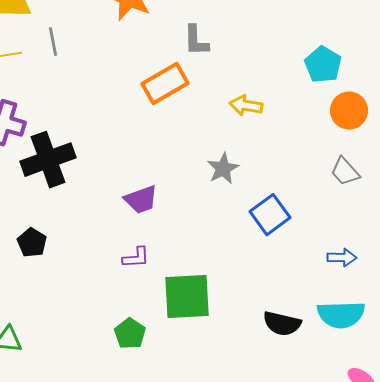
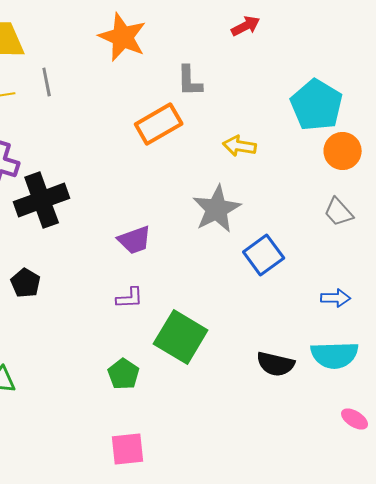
cyan pentagon: (323, 65) -> (317, 105), size x1.4
gray star: (223, 169) -> (217, 209), size x1.5
green square: (187, 297) -> (181, 337), turned 34

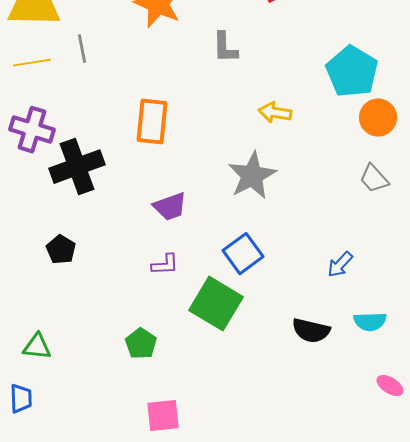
orange rectangle: (159, 124) -> (152, 122), moved, turned -54
blue square: (264, 255) -> (243, 254), moved
blue arrow: (336, 298) -> (340, 265), moved, turned 132
cyan semicircle: (335, 355) -> (370, 322), size x0.7
green pentagon: (124, 374) -> (141, 344), moved

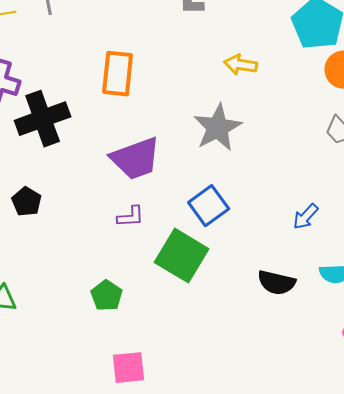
purple trapezoid: (170, 207) -> (136, 159), size x1.5

